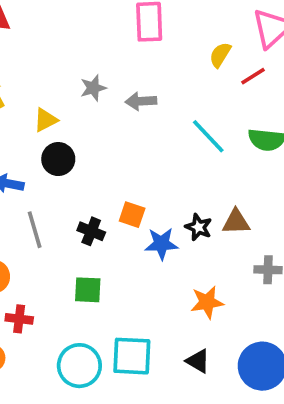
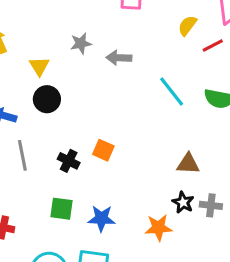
yellow triangle: (45, 120) -> (39, 66), turned -40
black star: (199, 227) -> (183, 202), moved
blue star: (161, 244) -> (101, 218), moved

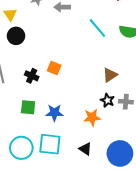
brown triangle: (188, 164) -> (110, 75), turned -35

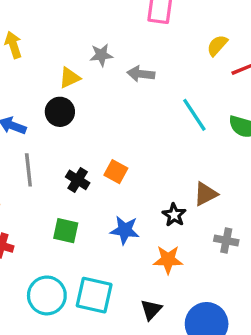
yellow triangle: (10, 14) -> (70, 78), moved, turned 32
black star: (108, 100) -> (174, 215), moved
blue star: (54, 113) -> (125, 230), moved
black triangle: (85, 149) -> (151, 310), turned 32

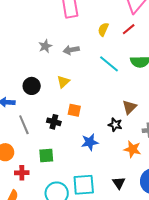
yellow semicircle: (217, 45) -> (103, 29), moved
yellow triangle: (70, 78) -> (63, 82), moved
green square: (66, 231) -> (46, 155), moved
orange star: (168, 260) -> (132, 149), moved, turned 30

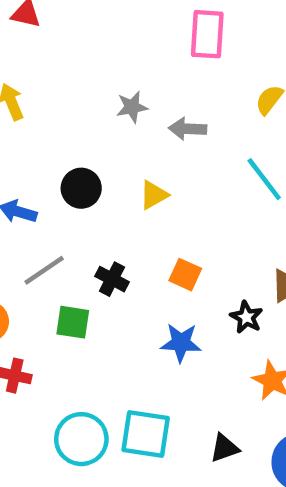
orange square: (74, 110) -> (185, 275), moved
gray line: (24, 125) -> (44, 270), turned 66
green square: (46, 155) -> (73, 322), moved
black triangle: (119, 183) -> (224, 448), turned 32

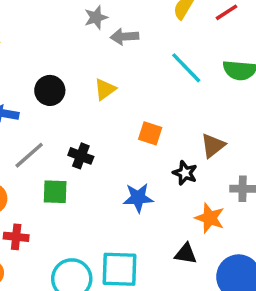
gray star: (132, 107) -> (96, 17), moved
orange square: (185, 275) -> (150, 133), moved
black triangle: (224, 448) -> (186, 254), moved, turned 35

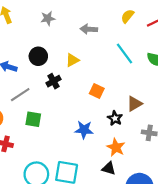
gray star: (96, 17) -> (48, 18), moved
black cross: (81, 156) -> (54, 81), moved, turned 32
orange star: (210, 218) -> (116, 147), moved

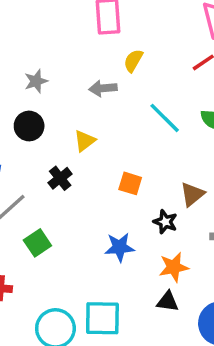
yellow semicircle: (127, 16) -> (133, 61), moved
black circle: (38, 56) -> (29, 126), moved
green square: (33, 119) -> (37, 243), turned -35
orange star: (116, 147) -> (174, 267), turned -30

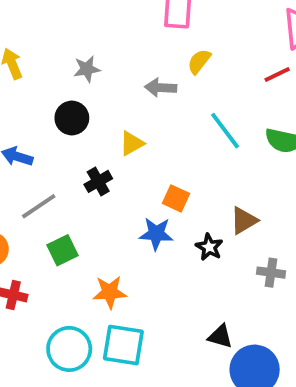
blue star: (119, 247) -> (156, 234), moved
orange star: (174, 267) -> (110, 292), moved
black triangle: (168, 302) -> (220, 336), moved

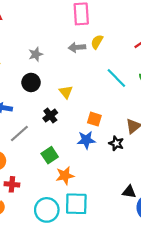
gray arrow: (161, 88) -> (77, 47), moved
yellow triangle: (132, 143) -> (66, 92), turned -32
green square: (63, 250) -> (50, 155), moved

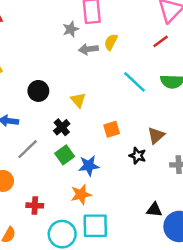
gray star: (36, 54) -> (71, 29), moved
orange square: (94, 119) -> (112, 129), turned -32
blue star: (86, 140) -> (89, 166), moved
green square: (50, 155) -> (65, 155), moved
red cross: (12, 184) -> (35, 205), moved

